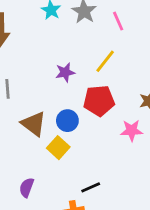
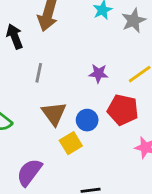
purple semicircle: (27, 187) -> (29, 172), size x1.5

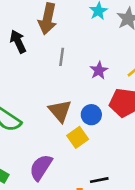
gray line: (39, 73) -> (62, 57), moved
purple star: (98, 73) -> (99, 70), turned -30

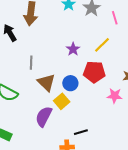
gray line: (62, 57) -> (31, 63), moved
purple semicircle: (41, 167) -> (44, 116), moved

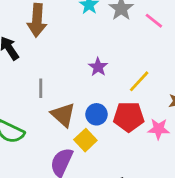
pink line: (115, 18) -> (154, 21), turned -32
yellow line: (102, 45) -> (139, 81), moved
red pentagon: (94, 72) -> (129, 117), moved

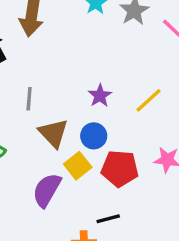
purple star: (98, 67) -> (100, 96), moved
red pentagon: (129, 117) -> (120, 169), moved

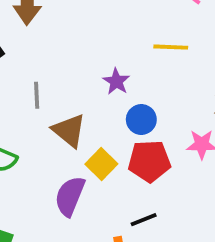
yellow line: (149, 100) -> (171, 47), moved, turned 52
blue circle: (94, 136) -> (141, 120), moved

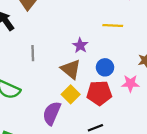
blue circle: (141, 120) -> (105, 67), moved
brown triangle: (69, 131) -> (71, 69), moved

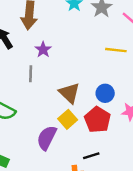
purple star: (80, 45) -> (43, 50), moved
red pentagon: (99, 93) -> (97, 120), turned 30

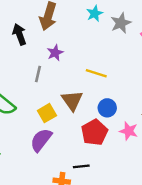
yellow line: (116, 50) -> (96, 73), moved
yellow square: (68, 119) -> (47, 113), moved

